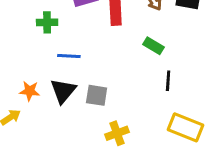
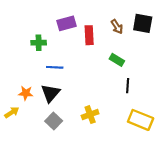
gray square: (97, 95) -> (54, 121), moved, turned 35
yellow cross: (117, 133) -> (90, 115), moved

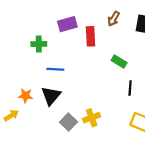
brown arrow: (117, 27) -> (114, 19), moved, turned 64
gray square: (54, 121) -> (68, 122), moved

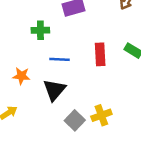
red rectangle: (90, 36) -> (100, 54), moved
orange star: (26, 96) -> (21, 76), moved

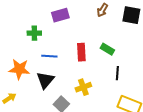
orange star: (21, 76) -> (19, 69), size x1.5
yellow cross: (101, 115) -> (83, 87), moved

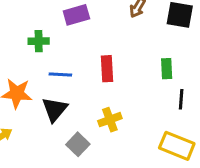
green rectangle: (107, 49) -> (167, 69), moved, turned 56
black line: (117, 73) -> (181, 99), moved

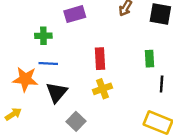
blue line: (60, 75) -> (48, 63), moved
yellow cross: (110, 120) -> (102, 89), moved

